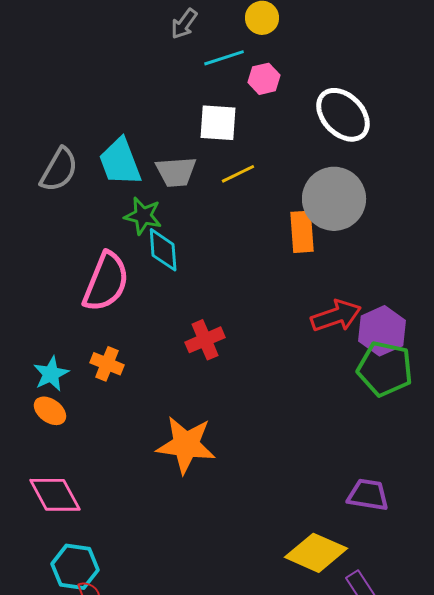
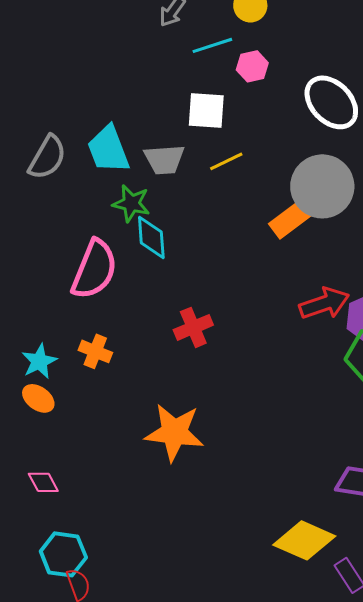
orange rectangle: (302, 232) -> (290, 219), turned 57
pink diamond: (55, 495) -> (43, 482), size x0.6

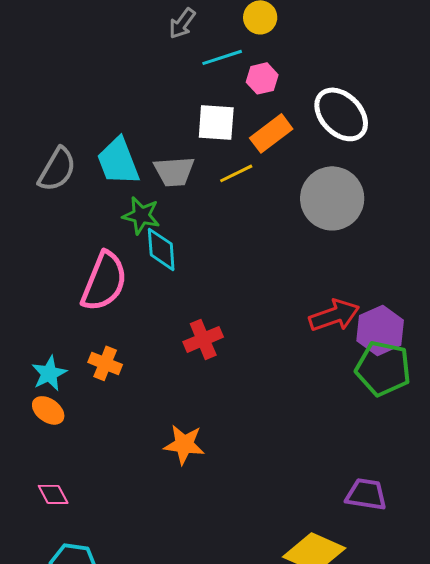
orange rectangle: (290, 219) -> (271, 133), moved
orange star: (174, 432) -> (184, 444), size x0.7

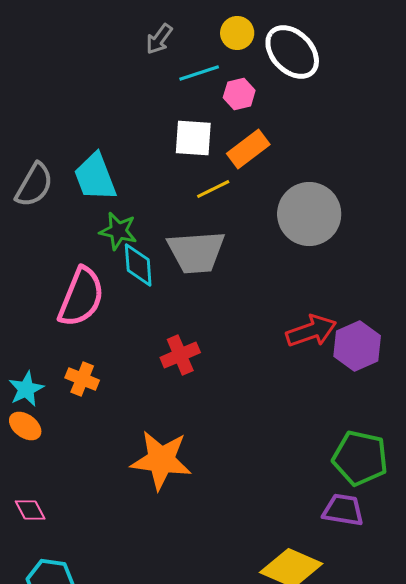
white ellipse: (341, 114) -> (292, 52), moved
gray trapezoid: (174, 171) -> (196, 252), moved, size x1.4
green pentagon: (383, 368) -> (360, 458), moved
orange star: (184, 444) -> (161, 460), size x1.5

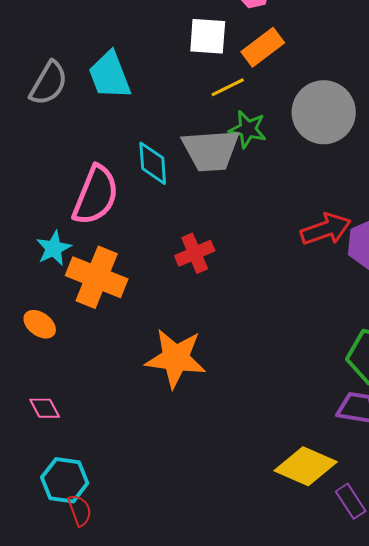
green star: (118, 231) -> (248, 129), moved
orange cross: (82, 379) -> (97, 277), size x1.8
cyan star: (26, 389) -> (54, 248), moved

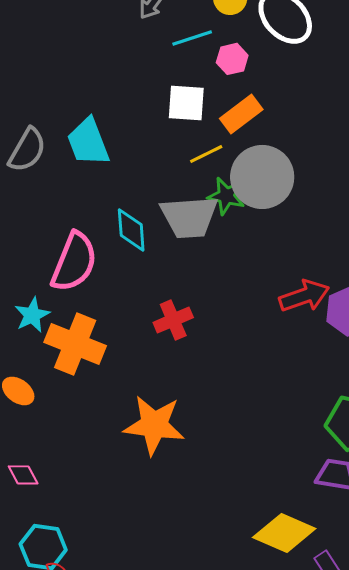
gray circle: (324, 112) -> (262, 177), moved

